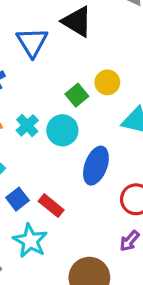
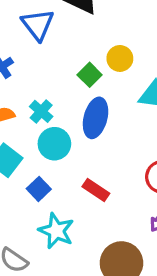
cyan circle: (62, 130) -> (54, 144), moved
blue ellipse: (96, 166) -> (96, 118), moved
red rectangle: (51, 206) -> (96, 190), moved

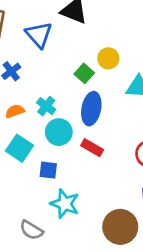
blue square: (39, 189) -> (48, 170), turned -36
red rectangle: (96, 190) -> (92, 148), moved

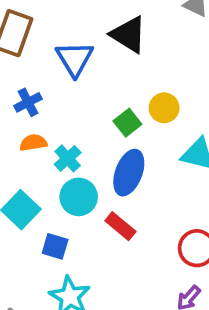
orange semicircle: (15, 111) -> (33, 143), moved

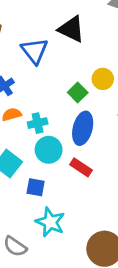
cyan cross: (68, 158) -> (38, 123), turned 36

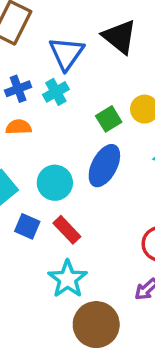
cyan cross: (38, 123) -> (56, 92), moved, turned -30
red rectangle: (81, 167) -> (67, 230), moved
cyan star: (50, 222) -> (68, 279), moved

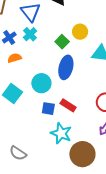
blue square: (27, 226) -> (48, 109), moved
red rectangle: (67, 230) -> (68, 105), moved

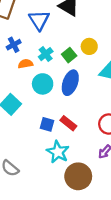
cyan cross: (30, 34) -> (46, 54), moved
orange semicircle: (15, 58) -> (25, 64), moved
cyan circle: (41, 83) -> (43, 84), moved

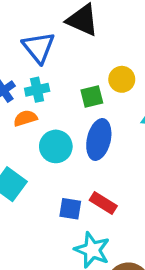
cyan cross: (46, 54) -> (37, 90), moved, turned 32
green square: (69, 55) -> (92, 96), turned 32

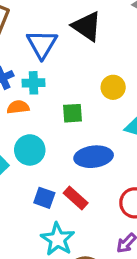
green square: (92, 96) -> (73, 113), moved
blue ellipse: (99, 139) -> (94, 157), moved, turned 60
cyan circle: (56, 146) -> (30, 150), moved

